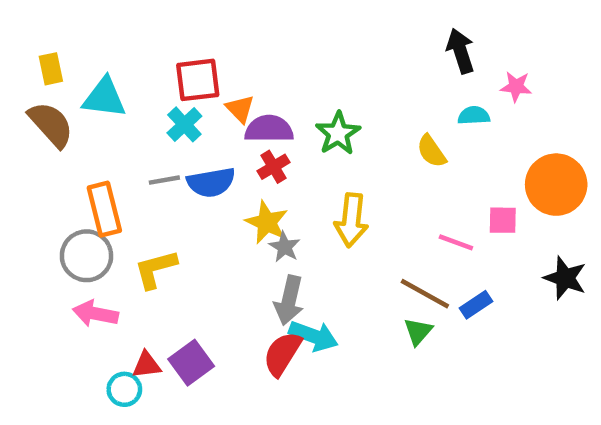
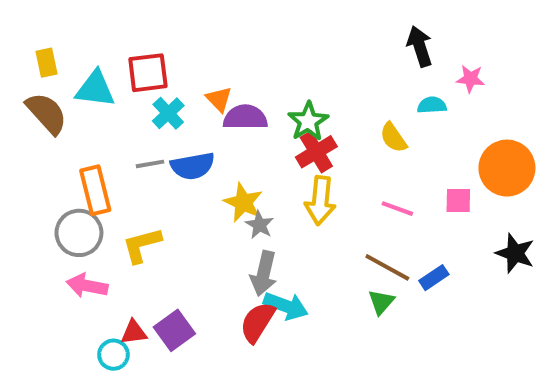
red square: (198, 80) -> (148, 73), moved
red cross: (273, 167) -> (316, 152), moved, size x1.4
pink line: (456, 242) -> (397, 209), moved

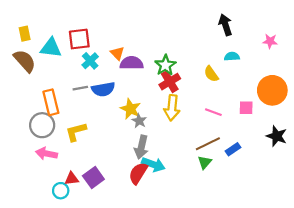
pink star: (470, 79) -> (270, 41), moved
brown line: (387, 267) -> (208, 144), turned -55

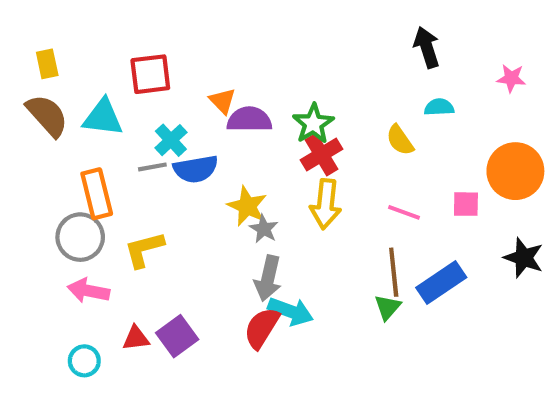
cyan triangle: (51, 48) -> (103, 117), moved
cyan cross: (90, 61) -> (171, 140), moved
brown line: (208, 144) -> (394, 272), turned -70
blue rectangle: (233, 149) -> (441, 282), size x1.6
cyan circle: (61, 191) -> (84, 361), moved

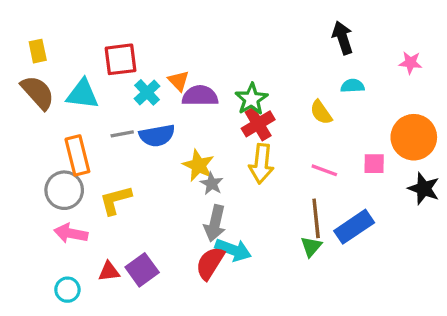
cyan cross: (171, 140) -> (147, 92), moved
black star: (524, 258) -> (424, 189), moved

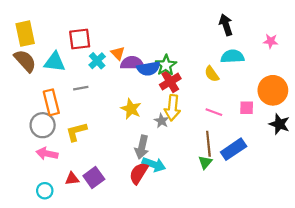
yellow rectangle: (38, 51) -> (25, 34), size x1.6
cyan semicircle: (353, 86) -> (232, 56), size x1.5
blue semicircle: (157, 136) -> (148, 68), moved
gray star: (212, 184) -> (162, 121), moved

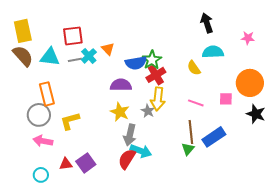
purple semicircle: (132, 63) -> (121, 85), moved
gray line: (81, 88) -> (75, 60), moved
yellow star: (131, 109) -> (120, 112), moved

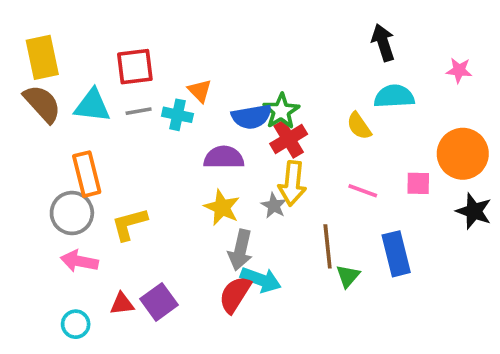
cyan cross: (89, 56) -> (177, 115), moved, turned -35
brown line: (191, 132) -> (328, 246), moved
blue rectangle: (214, 137) -> (396, 254), turned -70

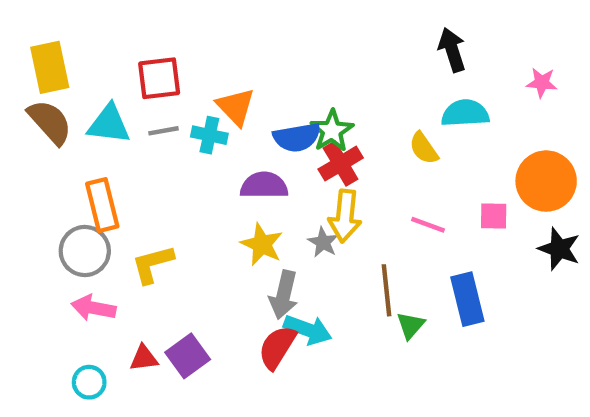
orange triangle: (200, 91) -> (236, 107), size x1.4

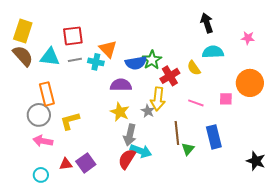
yellow rectangle: (50, 67) -> (23, 31), turned 30
red cross: (341, 164) -> (170, 76), moved
black star: (559, 249) -> (256, 161), moved

